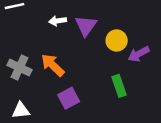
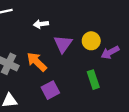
purple triangle: (86, 26) -> (63, 44), moved

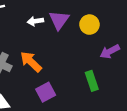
yellow circle: (91, 41) -> (89, 25), moved
purple triangle: (63, 44) -> (59, 20), moved

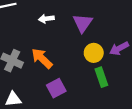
purple triangle: (59, 20) -> (83, 23), moved
yellow circle: (89, 25) -> (94, 53), moved

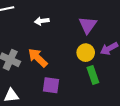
purple triangle: (83, 23) -> (88, 25), moved
purple square: (56, 88) -> (51, 85), turned 36

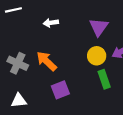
purple square: (51, 85) -> (60, 90), turned -30

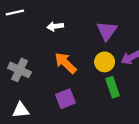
orange arrow: (46, 61) -> (65, 63), moved

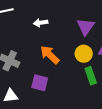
purple square: (65, 99) -> (40, 83), moved, turned 36

